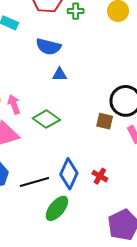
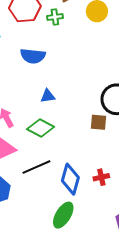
blue triangle: (60, 74) -> (48, 96), moved
red cross: (100, 176) -> (101, 177), turned -35
black line: (34, 182) -> (36, 167), moved

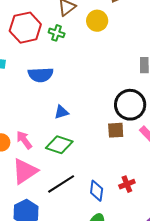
green cross: (55, 17) -> (57, 33), turned 35
blue diamond: (70, 179) -> (97, 191), size x0.7

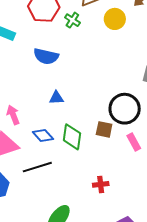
green diamond: (59, 145) -> (72, 137), moved, turned 64
blue diamond: (97, 191) -> (43, 135), moved, turned -65

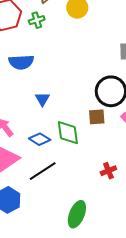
green cross: (72, 20) -> (37, 20), turned -35
blue triangle: (56, 98) -> (42, 99), turned -42

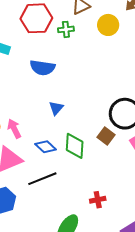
brown square: (97, 117) -> (106, 136), turned 30
red cross: (108, 171) -> (98, 200), moved

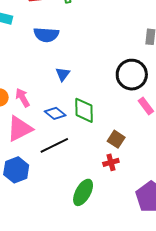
brown square: (106, 136) -> (116, 139), moved

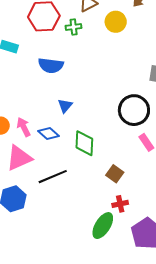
blue diamond: (55, 113) -> (49, 133), moved
red cross: (111, 162) -> (120, 204), moved
green ellipse: (83, 192) -> (103, 226), moved

